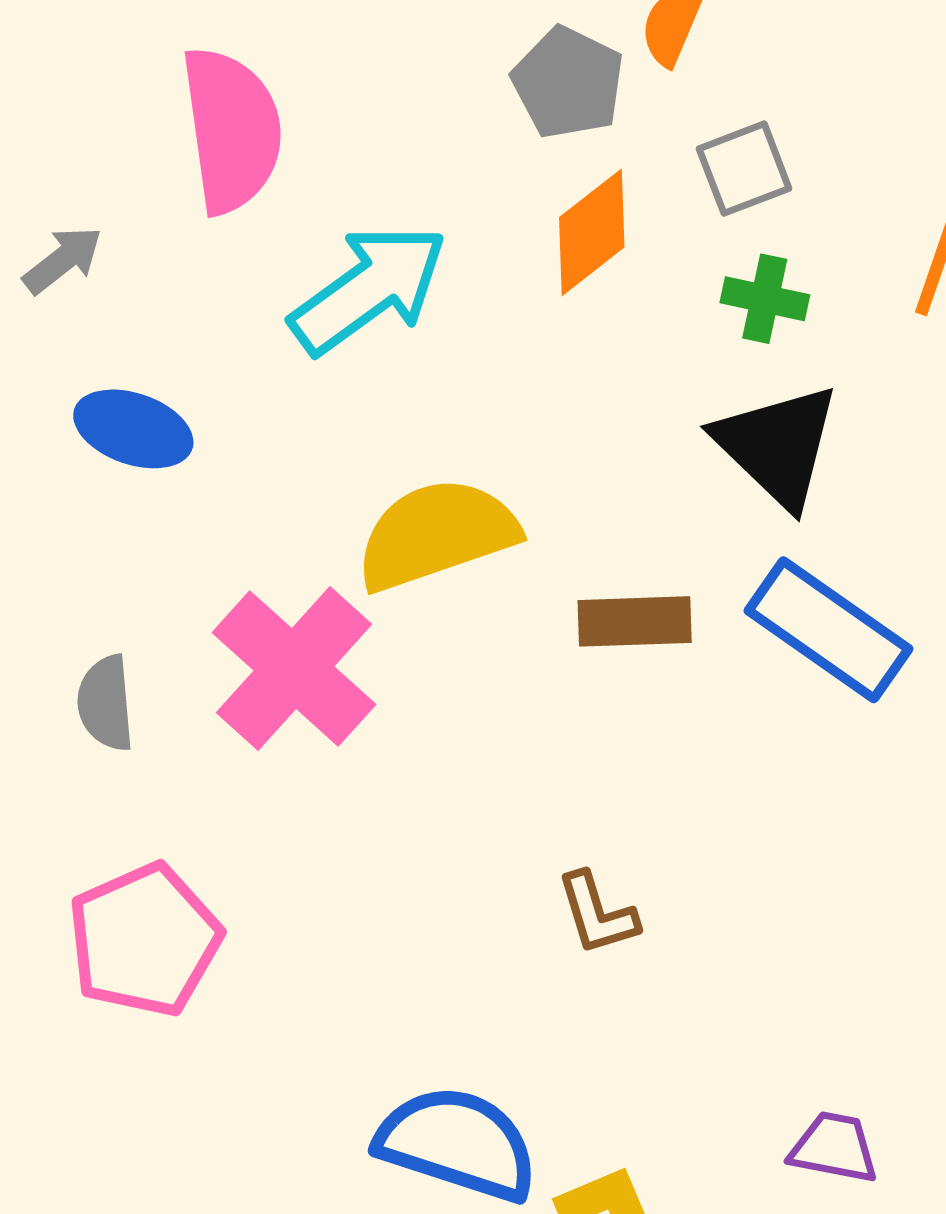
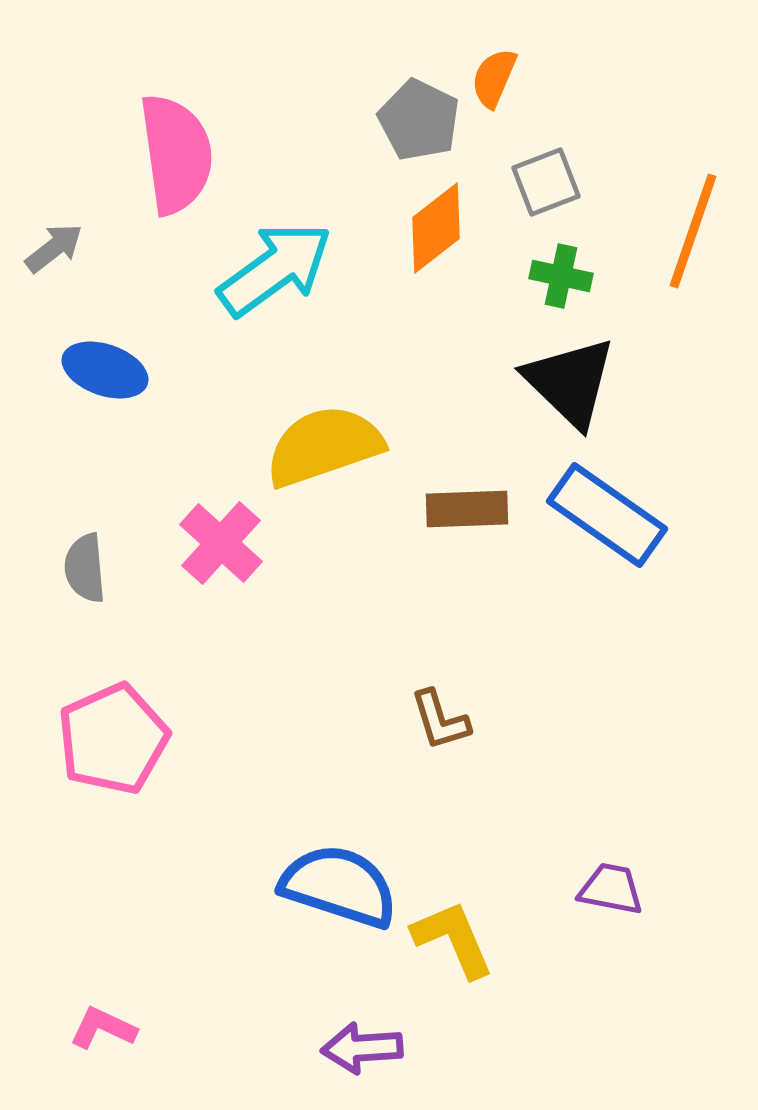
pink cross: (294, 668) -> (221, 543), size x0.7

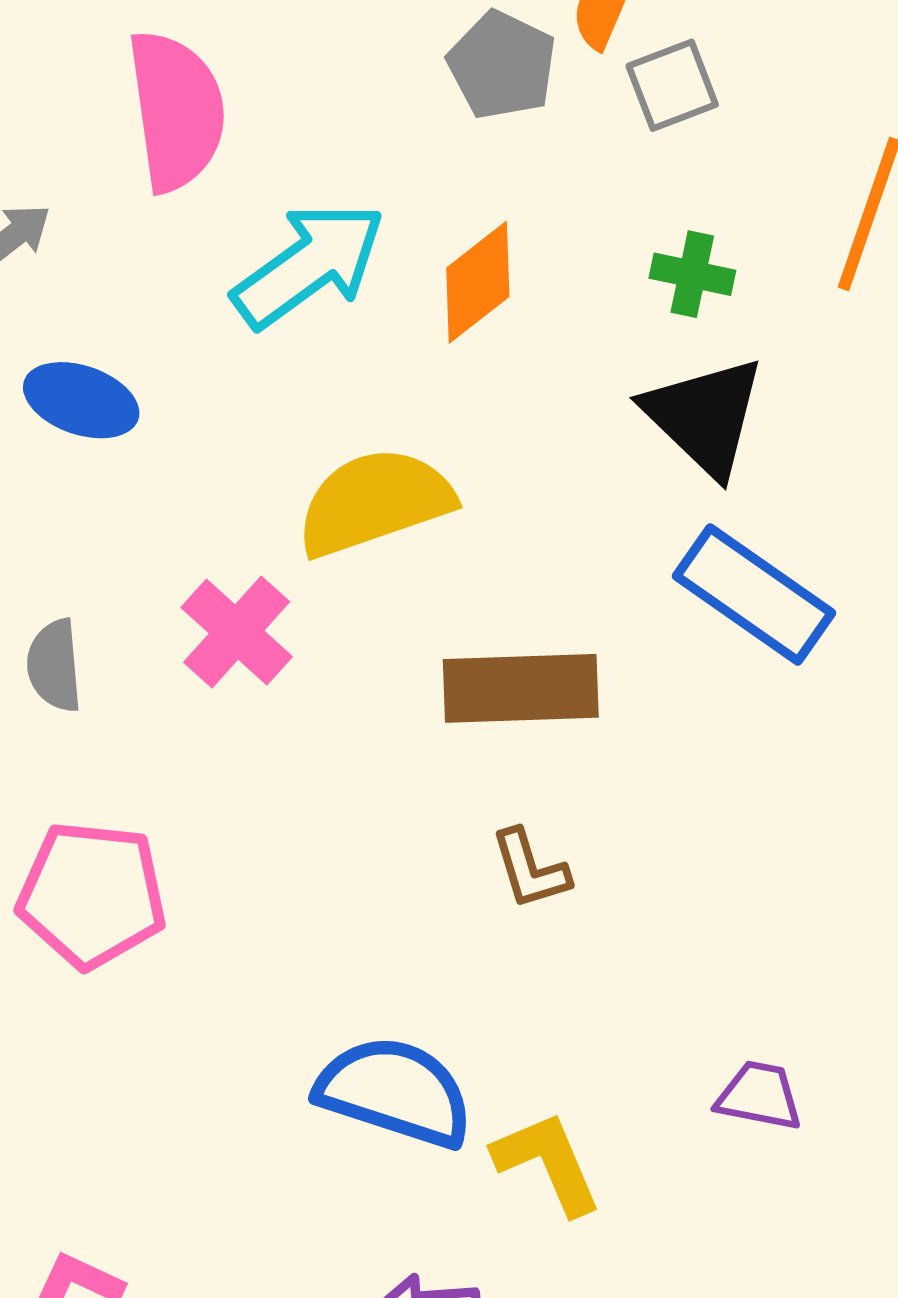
gray square: (546, 182) -> (672, 85), moved
orange diamond: (436, 228) -> (478, 282), moved
brown rectangle: (467, 509) -> (521, 688), moved, size x1.4
pink pentagon: (113, 739) -> (92, 895), turned 30

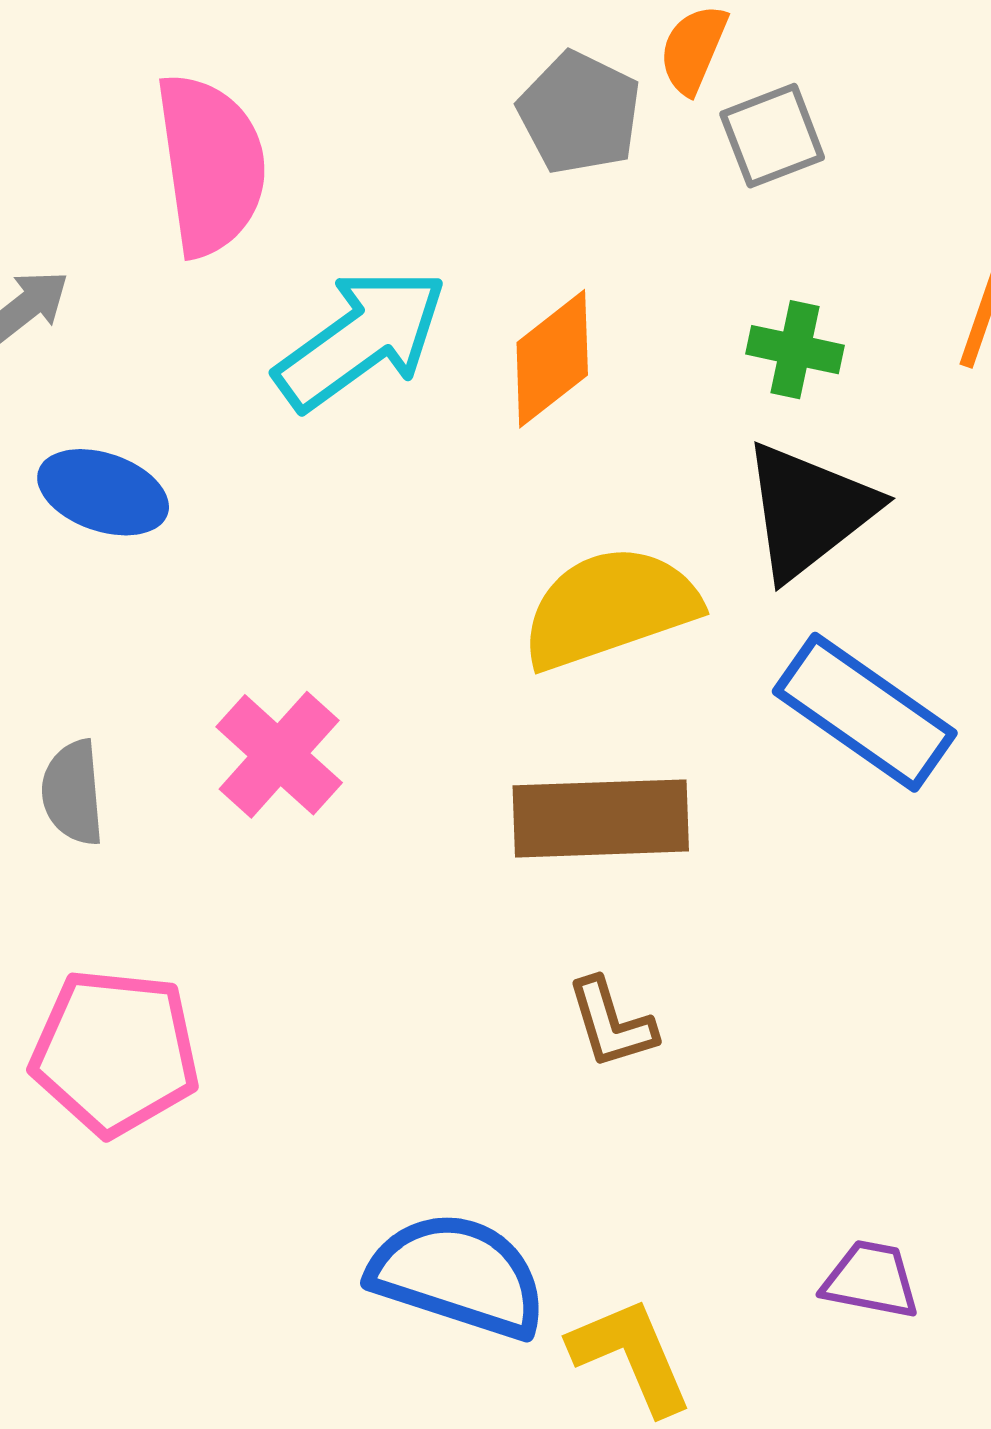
black triangle: (704, 416) -> (809, 510), turned 38
yellow semicircle: (375, 502) -> (610, 608), moved

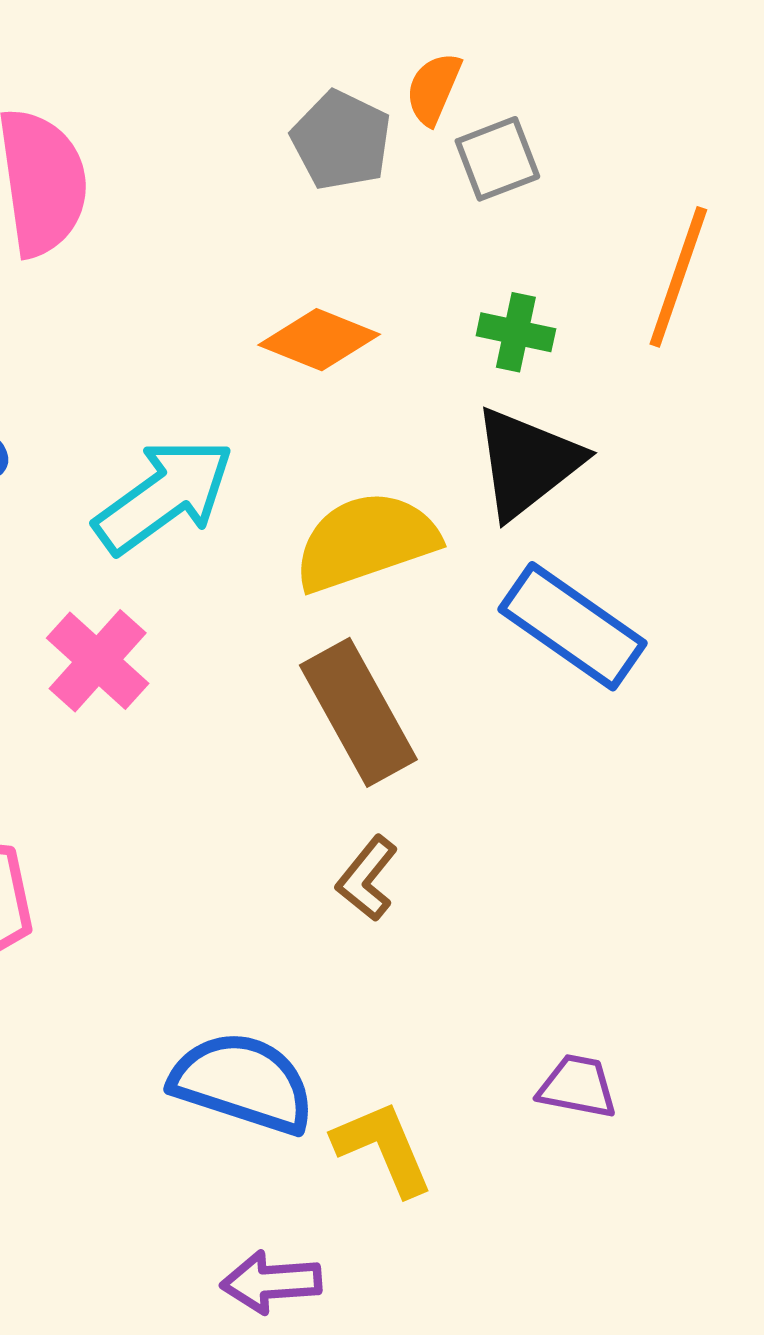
cyan arrow: (361, 339) -> (164, 496), moved
orange diamond: (552, 359) -> (319, 340), turned 60
brown rectangle: (601, 818) -> (358, 712), turned 63
brown L-shape: (611, 1023) -> (367, 879), turned 56

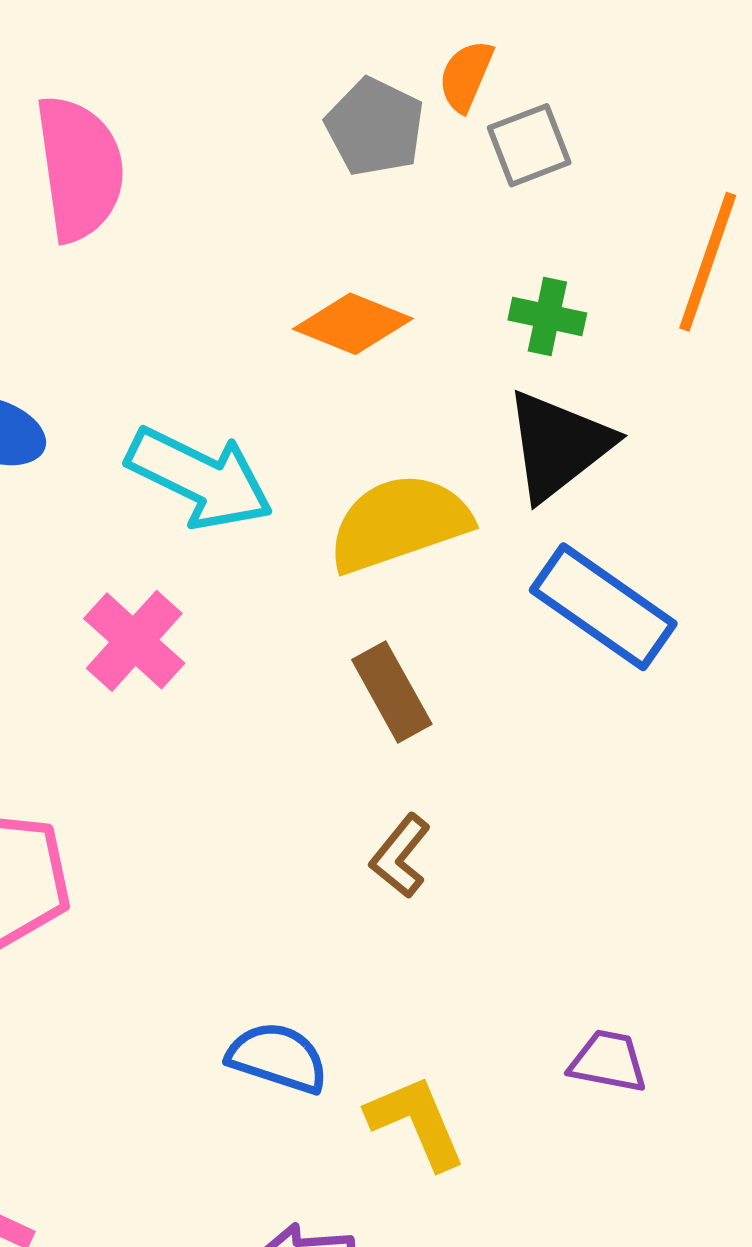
cyan arrow: (164, 496) -> (200, 478), turned 62
brown rectangle: (358, 712) -> (392, 692), size x0.7
blue semicircle: (243, 1083) -> (278, 1058), size x0.7

